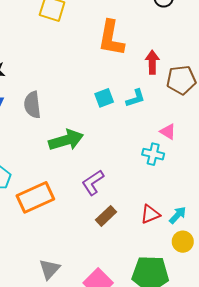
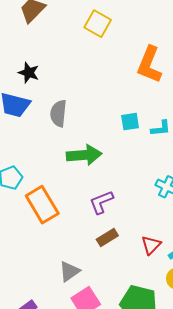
orange rectangle: (35, 197) -> (42, 205), turned 72
red triangle: (150, 214) -> (151, 245), turned -35
gray triangle: (49, 269) -> (69, 271), moved

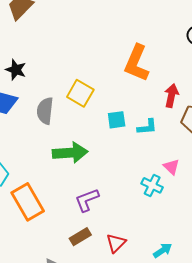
yellow square: (98, 24) -> (80, 93), moved
brown rectangle: (107, 237) -> (80, 237), moved
red triangle: (151, 245) -> (116, 243), moved

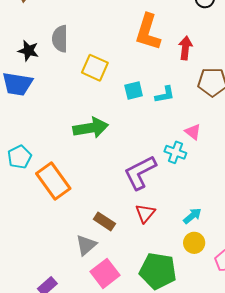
red arrow: (171, 96) -> (185, 48), moved
gray semicircle: (45, 111) -> (60, 39), moved
purple L-shape: (87, 200) -> (140, 172), moved, size x1.4
brown rectangle: (80, 237) -> (104, 221), moved, turned 70

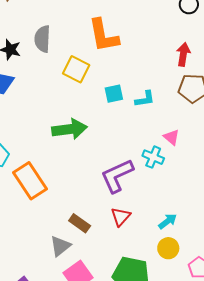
orange L-shape: (148, 32) -> (103, 36), moved, turned -30
red arrow: (185, 48) -> (183, 54), moved

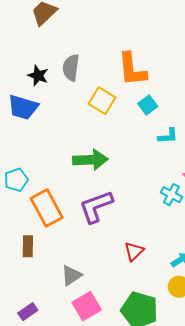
cyan square: (114, 94) -> (148, 105), moved, turned -30
purple L-shape: (117, 176) -> (96, 207), moved
brown rectangle: (80, 223) -> (28, 246), moved, turned 50

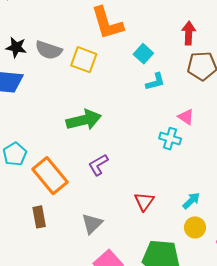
gray semicircle: (71, 68) -> (49, 50), moved, turned -68
cyan square: (148, 105) -> (143, 54), moved
purple L-shape: (96, 207) -> (98, 165), size x0.6
gray triangle: (71, 276) -> (92, 224), moved

